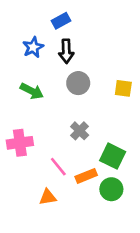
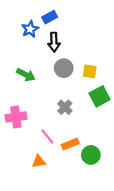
blue star: (33, 47) -> (30, 29), moved
yellow square: (123, 88) -> (90, 71), moved
green square: (113, 156) -> (100, 96), moved, turned 36

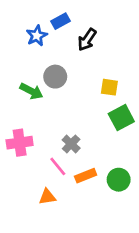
black arrow: (54, 42) -> (87, 40), moved, turned 36
gray circle: (64, 68) -> (55, 77), moved
gray cross: (65, 107) -> (71, 144), moved
green circle: (91, 155) -> (119, 180), moved

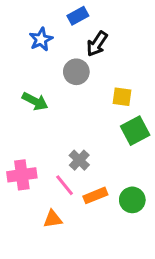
blue rectangle: (61, 21) -> (78, 16), moved
gray circle: (55, 77) -> (76, 72), moved
pink cross: (20, 143) -> (22, 175), moved

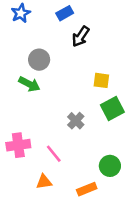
blue star: (41, 39) -> (21, 13), moved
gray circle: (76, 72) -> (39, 60), moved
gray cross: (79, 160) -> (76, 121), moved
orange rectangle: (95, 195) -> (87, 189), moved

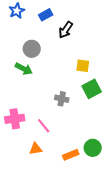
blue rectangle: (65, 13) -> (46, 15), moved
gray cross: (76, 121) -> (62, 99), turned -32
green circle: (110, 166) -> (93, 148), moved

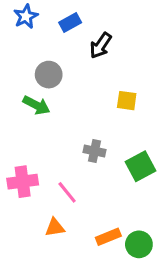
green square: (92, 89) -> (140, 166), moved
green circle: (93, 148) -> (139, 244), moved

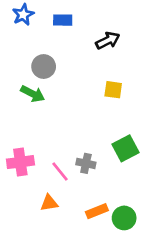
blue rectangle: (70, 23) -> (63, 20), turned 30
black arrow: (101, 45) -> (108, 41), moved, turned -150
gray cross: (95, 151) -> (86, 163), moved

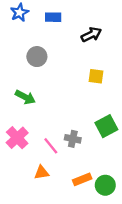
green arrow: (33, 94) -> (25, 97), moved
pink cross: (20, 162) -> (17, 138), turned -35

